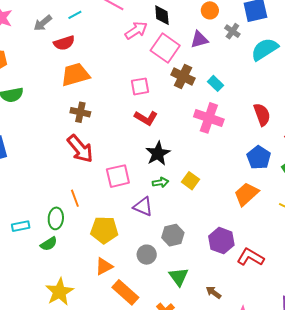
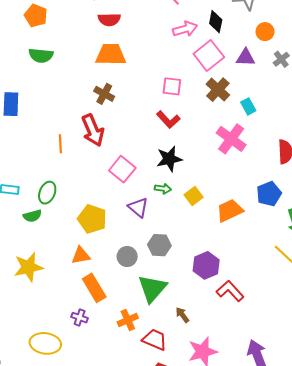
pink square: (118, 176) -> (122, 169), turned 35
orange trapezoid: (246, 194) -> (230, 211), moved
orange line: (75, 198) -> (60, 144), moved
green triangle: (179, 277) -> (152, 289), size x1.4

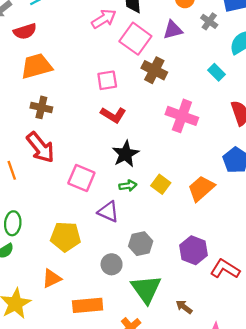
cyan rectangle: (248, 106) -> (217, 72), moved
orange triangle: (81, 255) -> (52, 278), moved
orange rectangle: (94, 288) -> (88, 305), turned -48

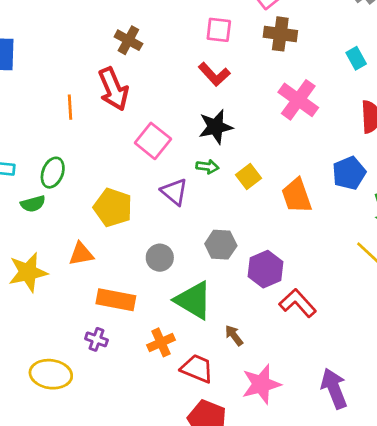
brown cross: (154, 70) -> (280, 34), turned -35
orange trapezoid: (201, 188) -> (297, 196), turned -84
gray hexagon: (141, 244) -> (221, 245), moved
green triangle: (146, 289) -> (194, 300), turned -40

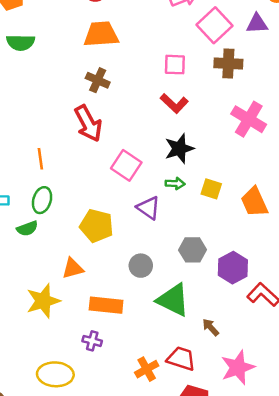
orange line: (70, 107) -> (40, 159), moved
yellow square: (248, 176) -> (211, 189), turned -30
yellow star: (28, 272) -> (43, 301), moved
orange cross: (161, 342) -> (147, 369), moved

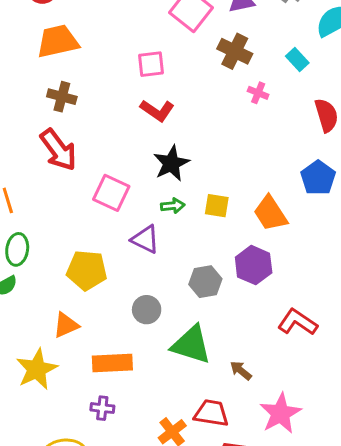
brown cross: (228, 64) -> (235, 51), moved, turned 32
pink cross: (249, 119) -> (258, 93), moved, size x0.5
purple hexagon: (233, 268) -> (254, 265), moved

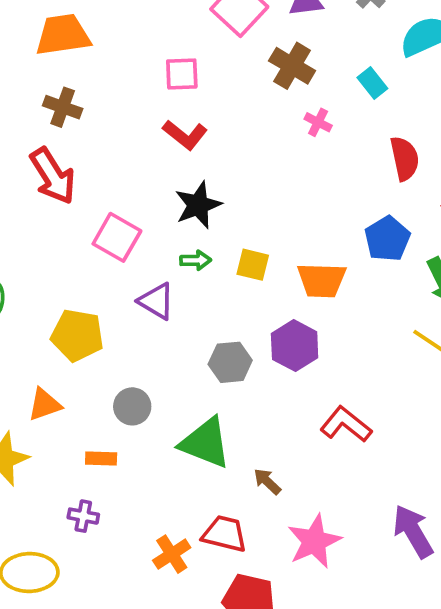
orange trapezoid: (270, 213) -> (322, 280), turned -60
gray circle: (147, 310) -> (132, 406), moved
orange rectangle: (112, 363) -> (101, 459), size x0.6

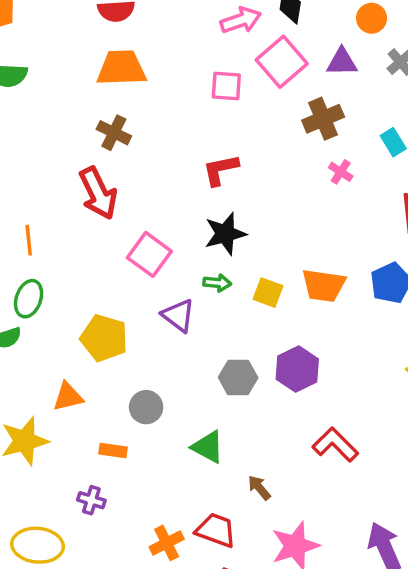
brown cross: (292, 66) -> (323, 119), turned 30
pink square: (182, 74) -> (226, 86), moved
red L-shape: (185, 135) -> (221, 170), turned 123
orange trapezoid: (322, 280) -> (324, 285), moved
green triangle: (205, 443) -> (208, 447), size x0.7

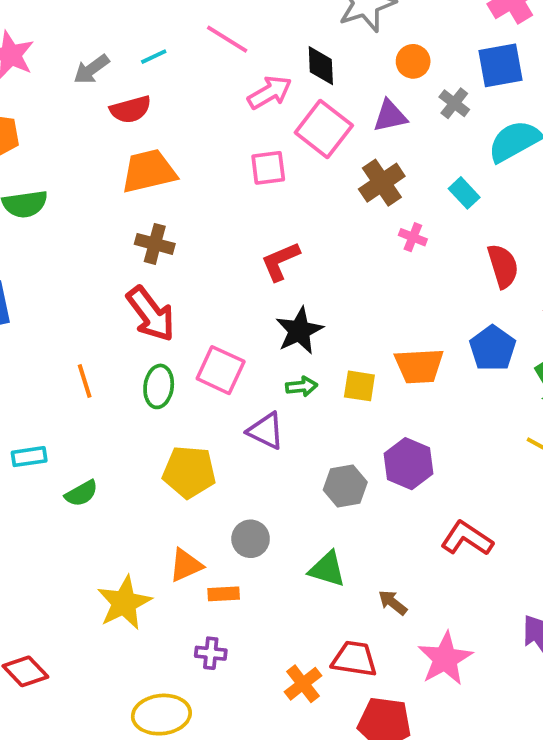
green ellipse: (29, 299) -> (159, 386), moved
orange triangle: (68, 397) -> (186, 565), moved

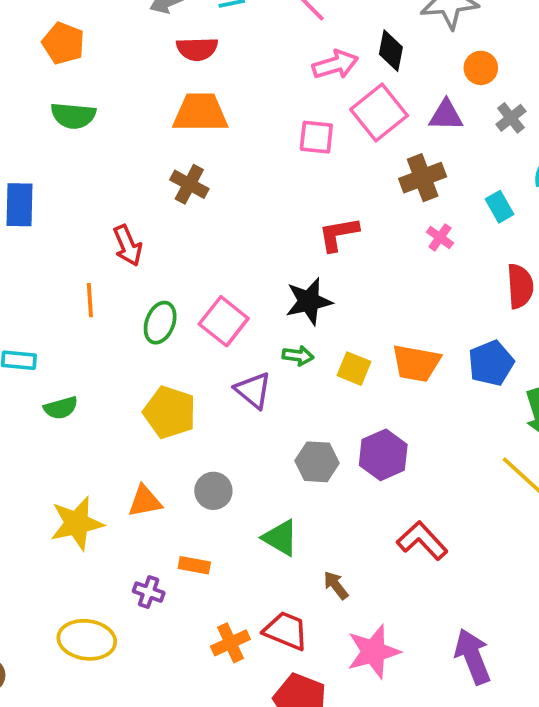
red L-shape: (280, 261) -> (339, 234), moved
red arrow: (151, 314) -> (128, 245), moved, size x0.7
orange rectangle: (224, 594) -> (194, 565), moved

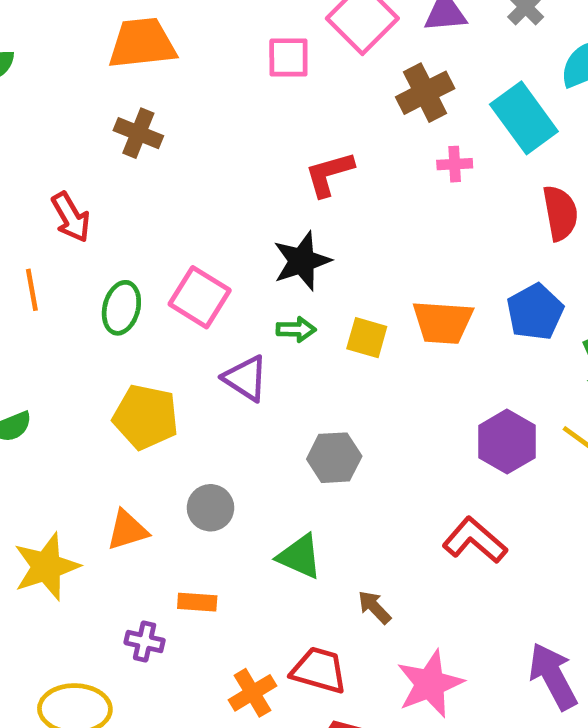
cyan rectangle: (500, 207) -> (524, 118), size x1.8
pink cross: (440, 237) -> (455, 164), turned -32
purple hexagon: (383, 455) -> (507, 442), moved

